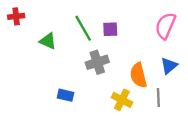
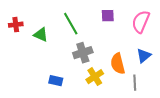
red cross: (16, 16) -> (16, 25), moved
purple square: (110, 29) -> (108, 16), moved
yellow cross: (122, 100) -> (95, 77), moved, turned 30

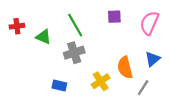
gray cross: (83, 53) -> (74, 53), moved
gray line: (135, 83) -> (143, 88), turned 35

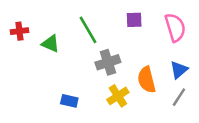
pink semicircle: (149, 23) -> (175, 27), turned 140
gray cross: (74, 53) -> (108, 62), moved
gray line: (143, 88) -> (179, 97), moved

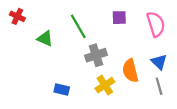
red cross: (19, 31) -> (17, 16), moved, turned 32
blue triangle: (179, 70) -> (159, 62), turned -35
gray line: (179, 97) -> (159, 86), turned -49

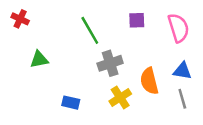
green triangle: (45, 39) -> (39, 59), moved, turned -35
blue triangle: (159, 62) -> (182, 71), turned -35

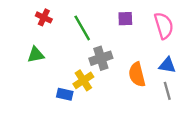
red cross: (20, 19) -> (44, 17), moved
yellow cross: (120, 97) -> (83, 80), moved

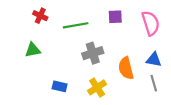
green line: (82, 28) -> (76, 25), turned -70
yellow cross: (83, 80) -> (97, 87), moved

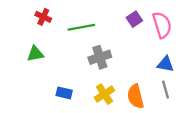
purple square: (115, 17) -> (134, 19), moved, turned -32
orange semicircle: (126, 68) -> (136, 96), moved

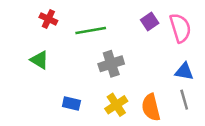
green triangle: (35, 54) -> (39, 60), turned 42

